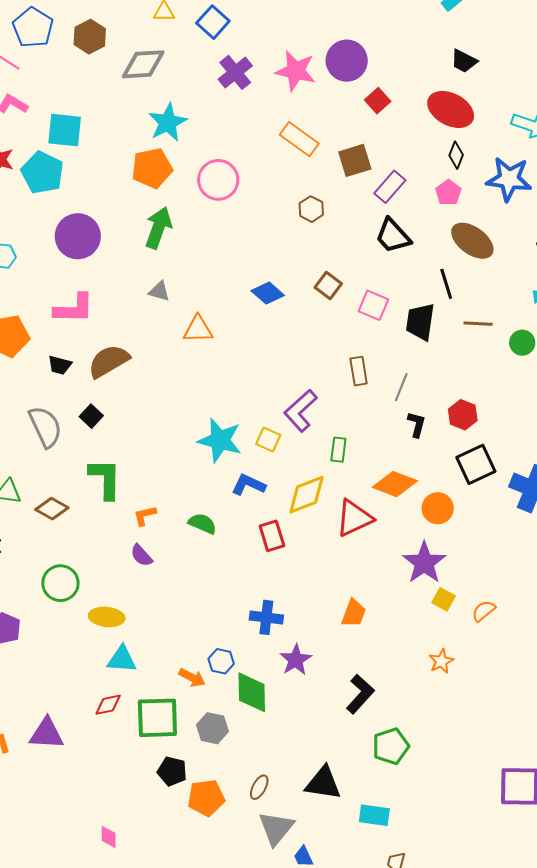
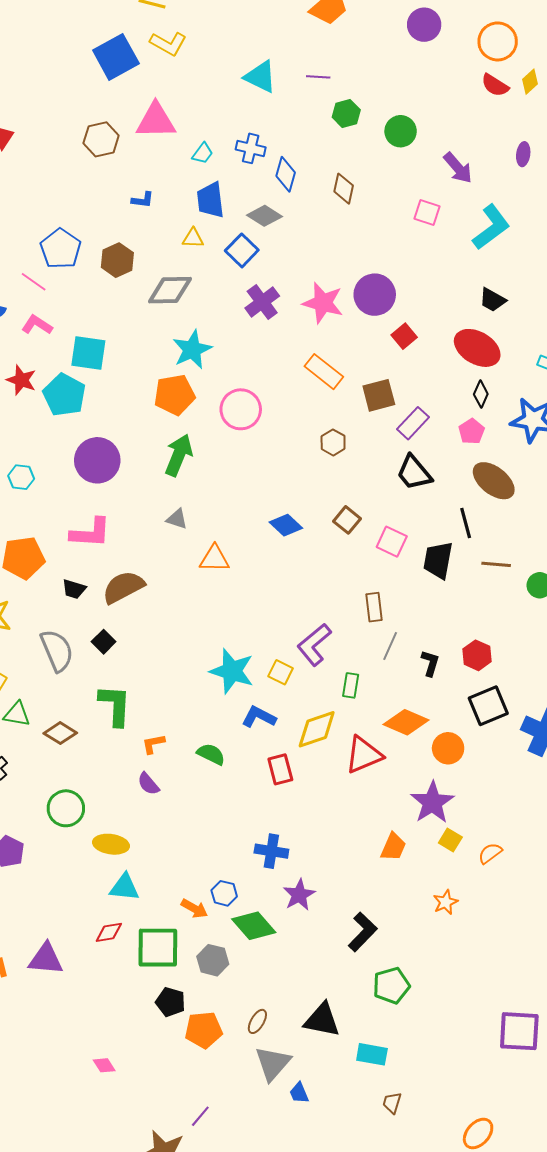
gray line: (401, 387) -> (390, 646), moved
orange trapezoid: (354, 613) -> (393, 847), moved
green diamond: (252, 692) -> (254, 926), turned -42
pink diamond: (109, 837) -> (104, 1065), turned -35

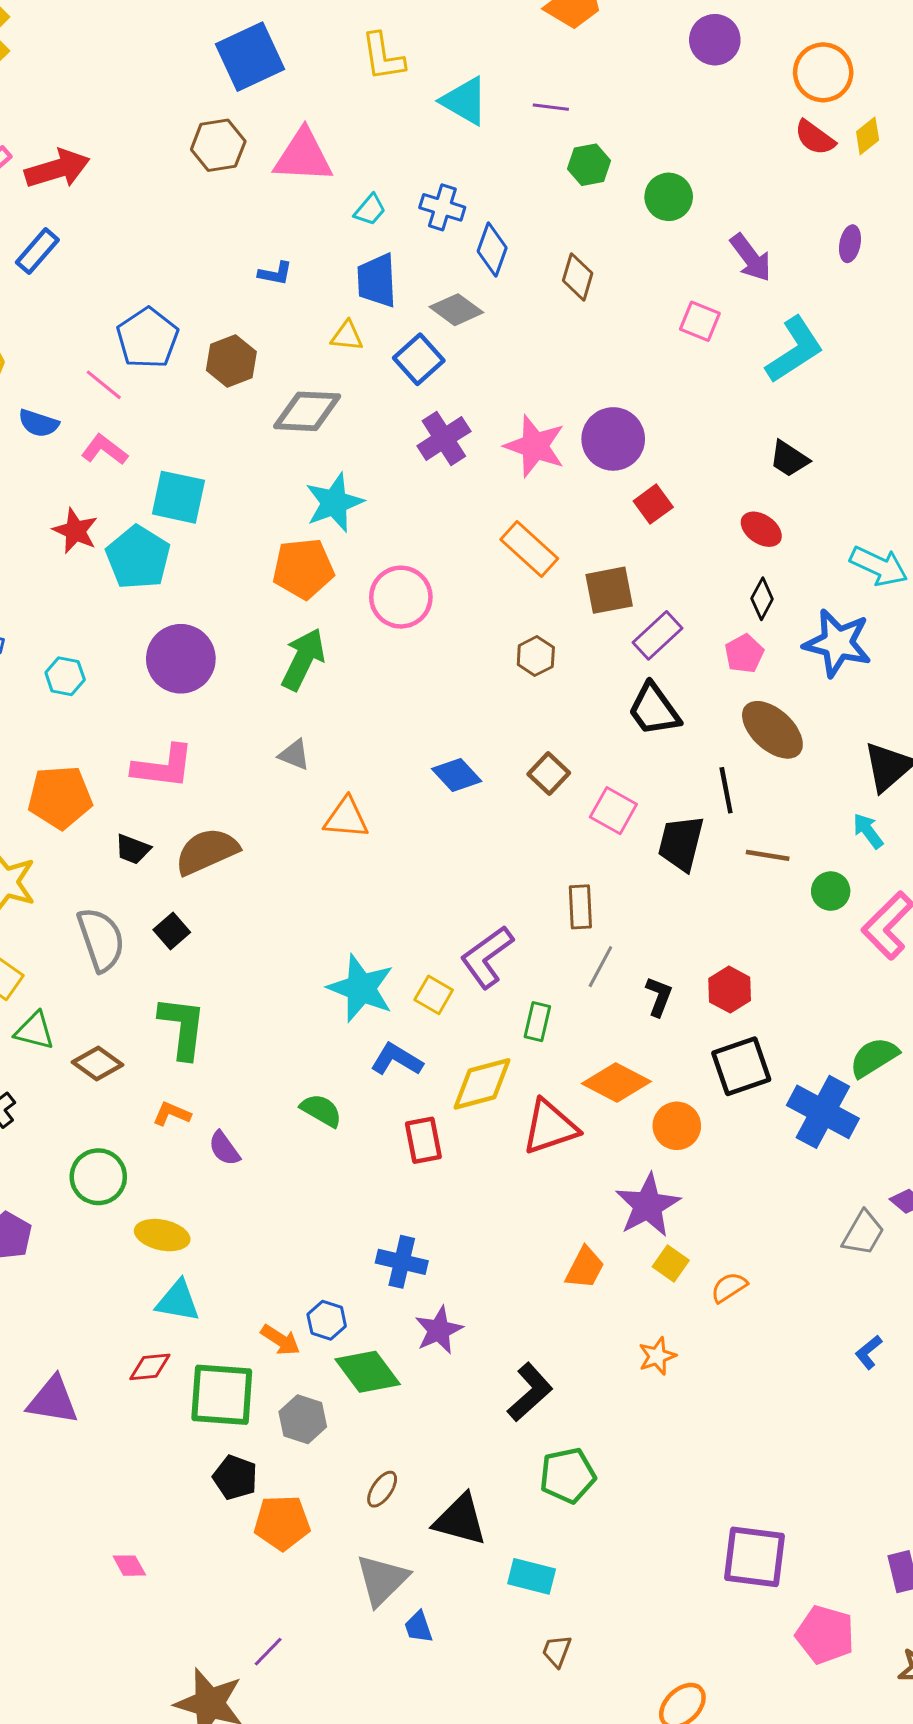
yellow L-shape: (168, 44) -> (383, 57), moved, turned 48
brown hexagon: (101, 139) -> (218, 145), moved
red ellipse: (477, 348) -> (761, 529), size x0.6
orange L-shape: (153, 744) -> (172, 1114), moved, turned 30
brown ellipse: (257, 1021) -> (382, 1489), moved

